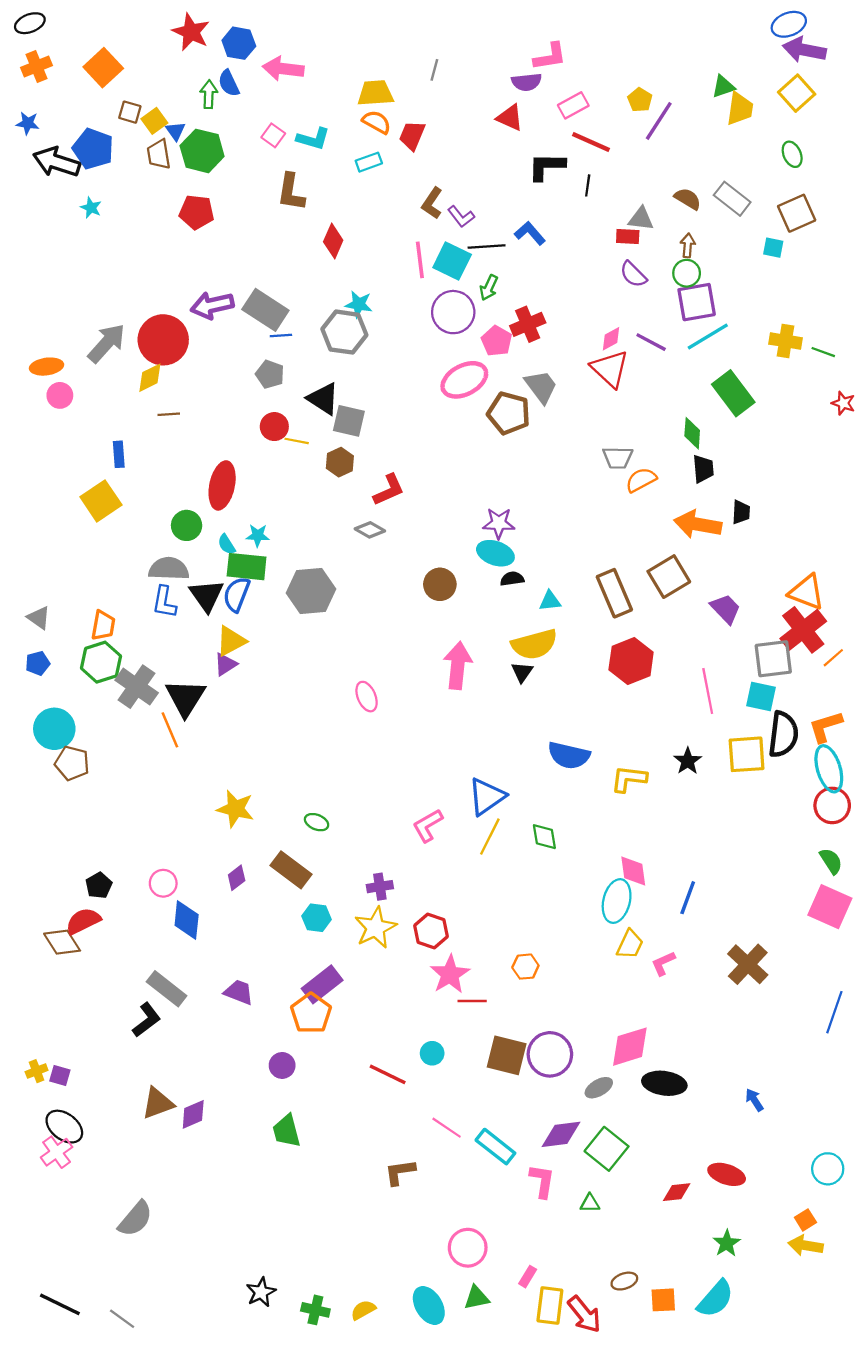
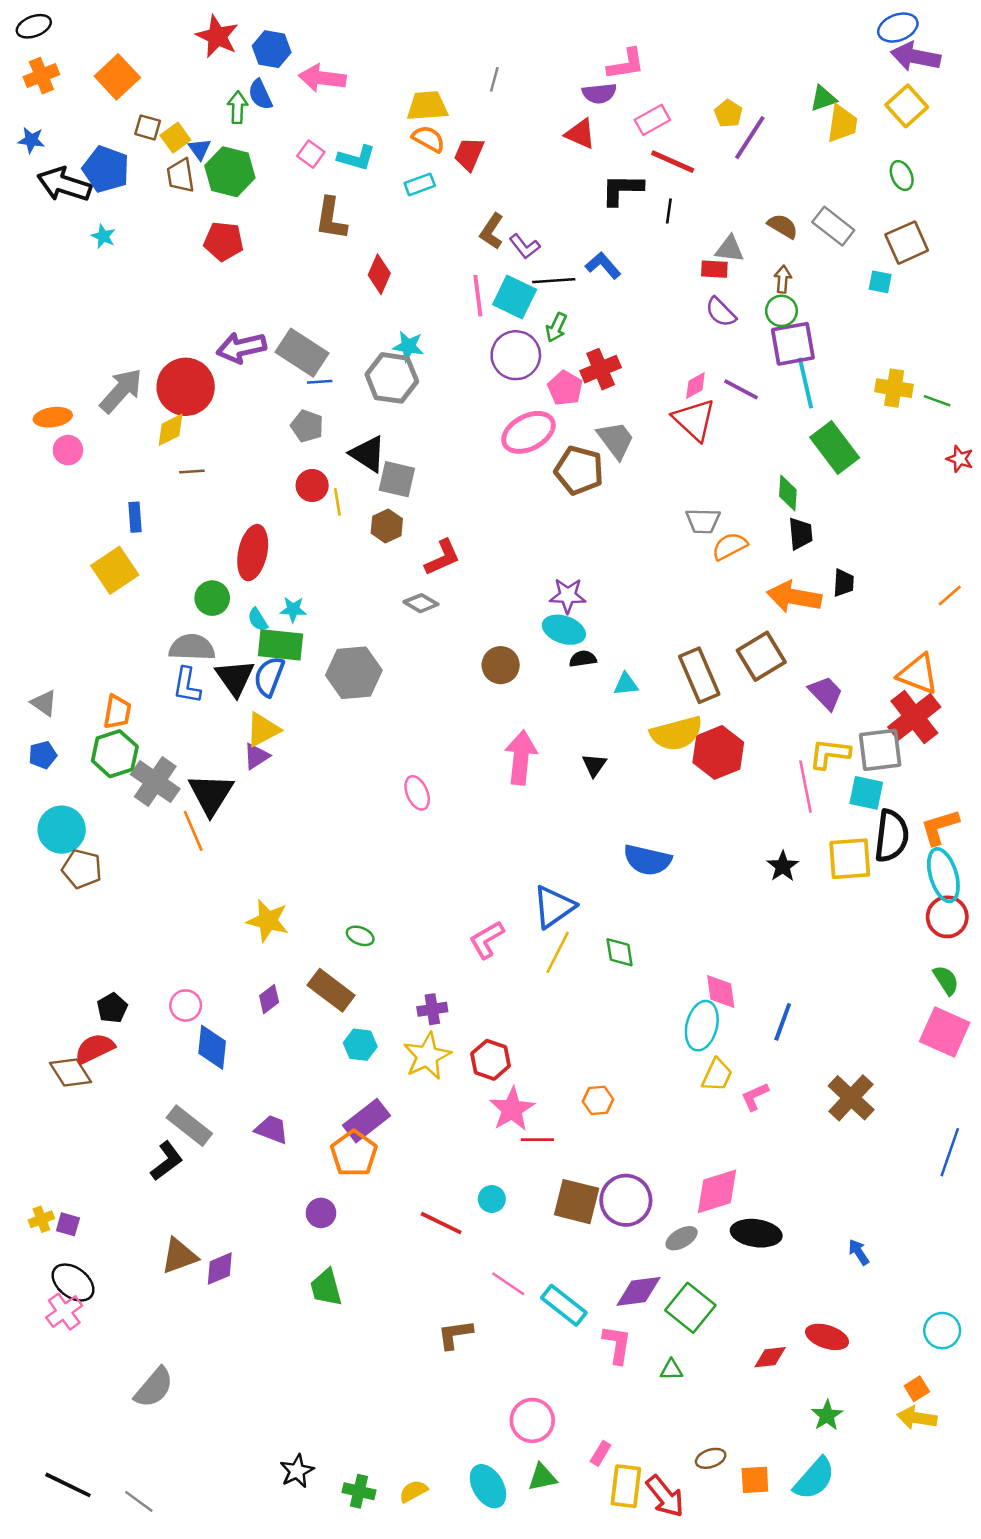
cyan line: (708, 337) -> (806, 383), turned -72
yellow line: (297, 441) -> (337, 502), turned 70
yellow semicircle: (534, 644) -> (676, 733), moved
orange line: (833, 658) -> (950, 596), moved
yellow L-shape: (629, 779) -> (830, 754), moved

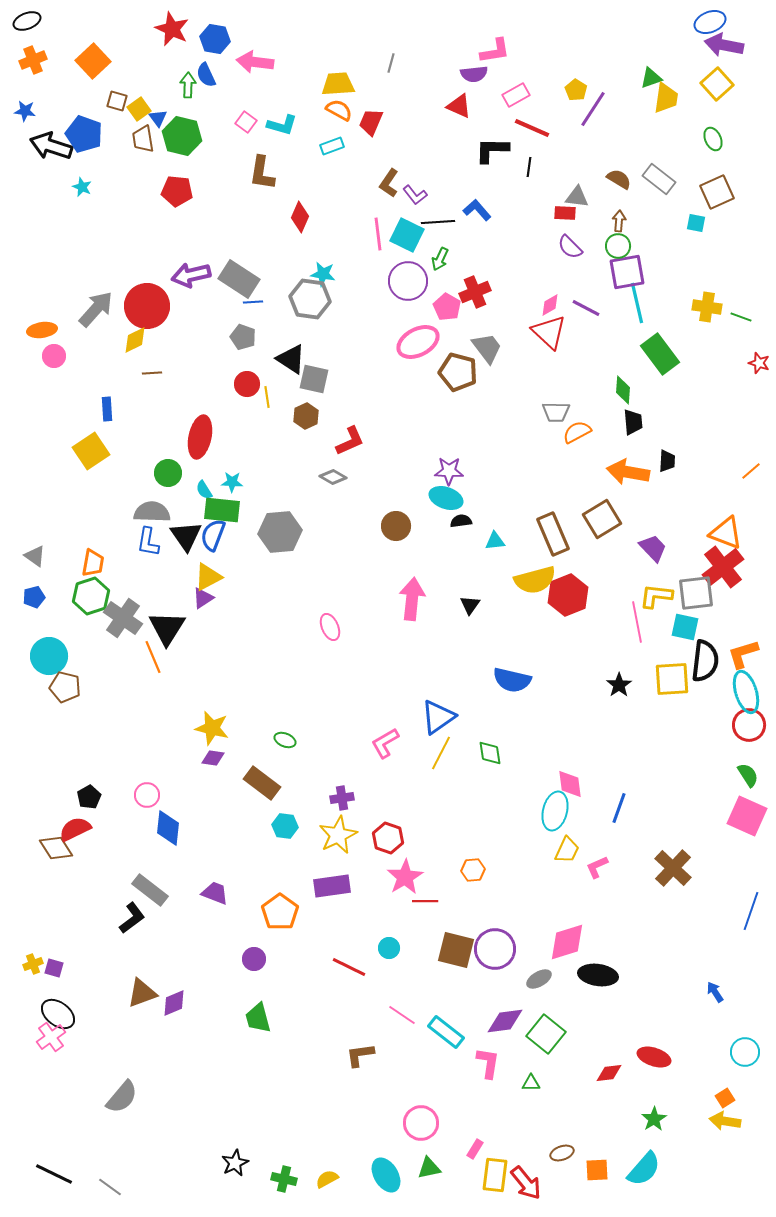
purple diamond: (269, 999) -> (213, 758), moved, turned 45
purple rectangle: (367, 1121) -> (332, 886), moved, turned 30
blue arrow: (859, 1252) -> (715, 992), moved

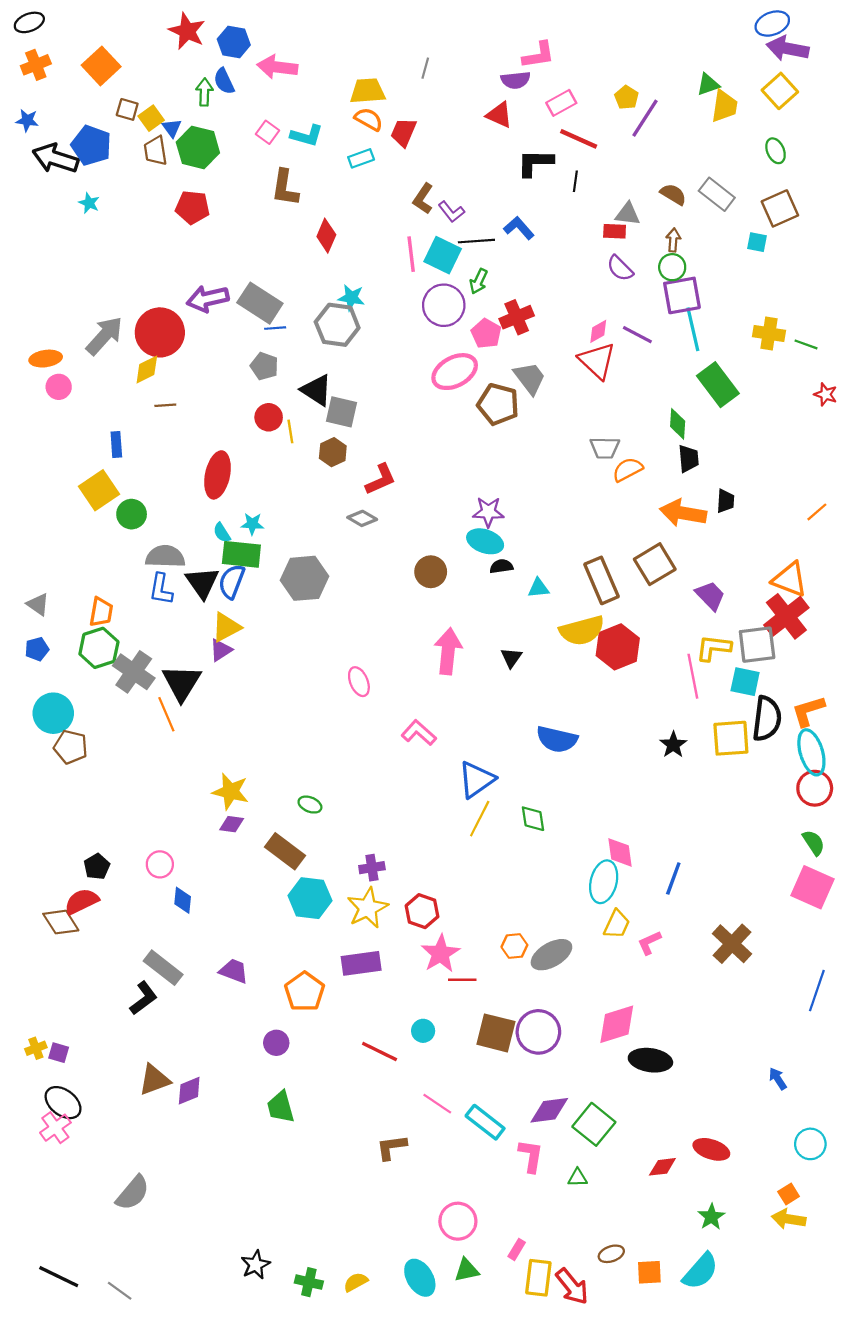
green circle: (168, 473) -> (132, 514), moved
pink L-shape: (385, 743) -> (419, 733), moved, turned 72
cyan hexagon: (285, 826) -> (310, 898), size x1.5
blue diamond: (168, 828) -> (183, 900), size x0.7
gray ellipse: (539, 979) -> (551, 955), moved, size x1.5

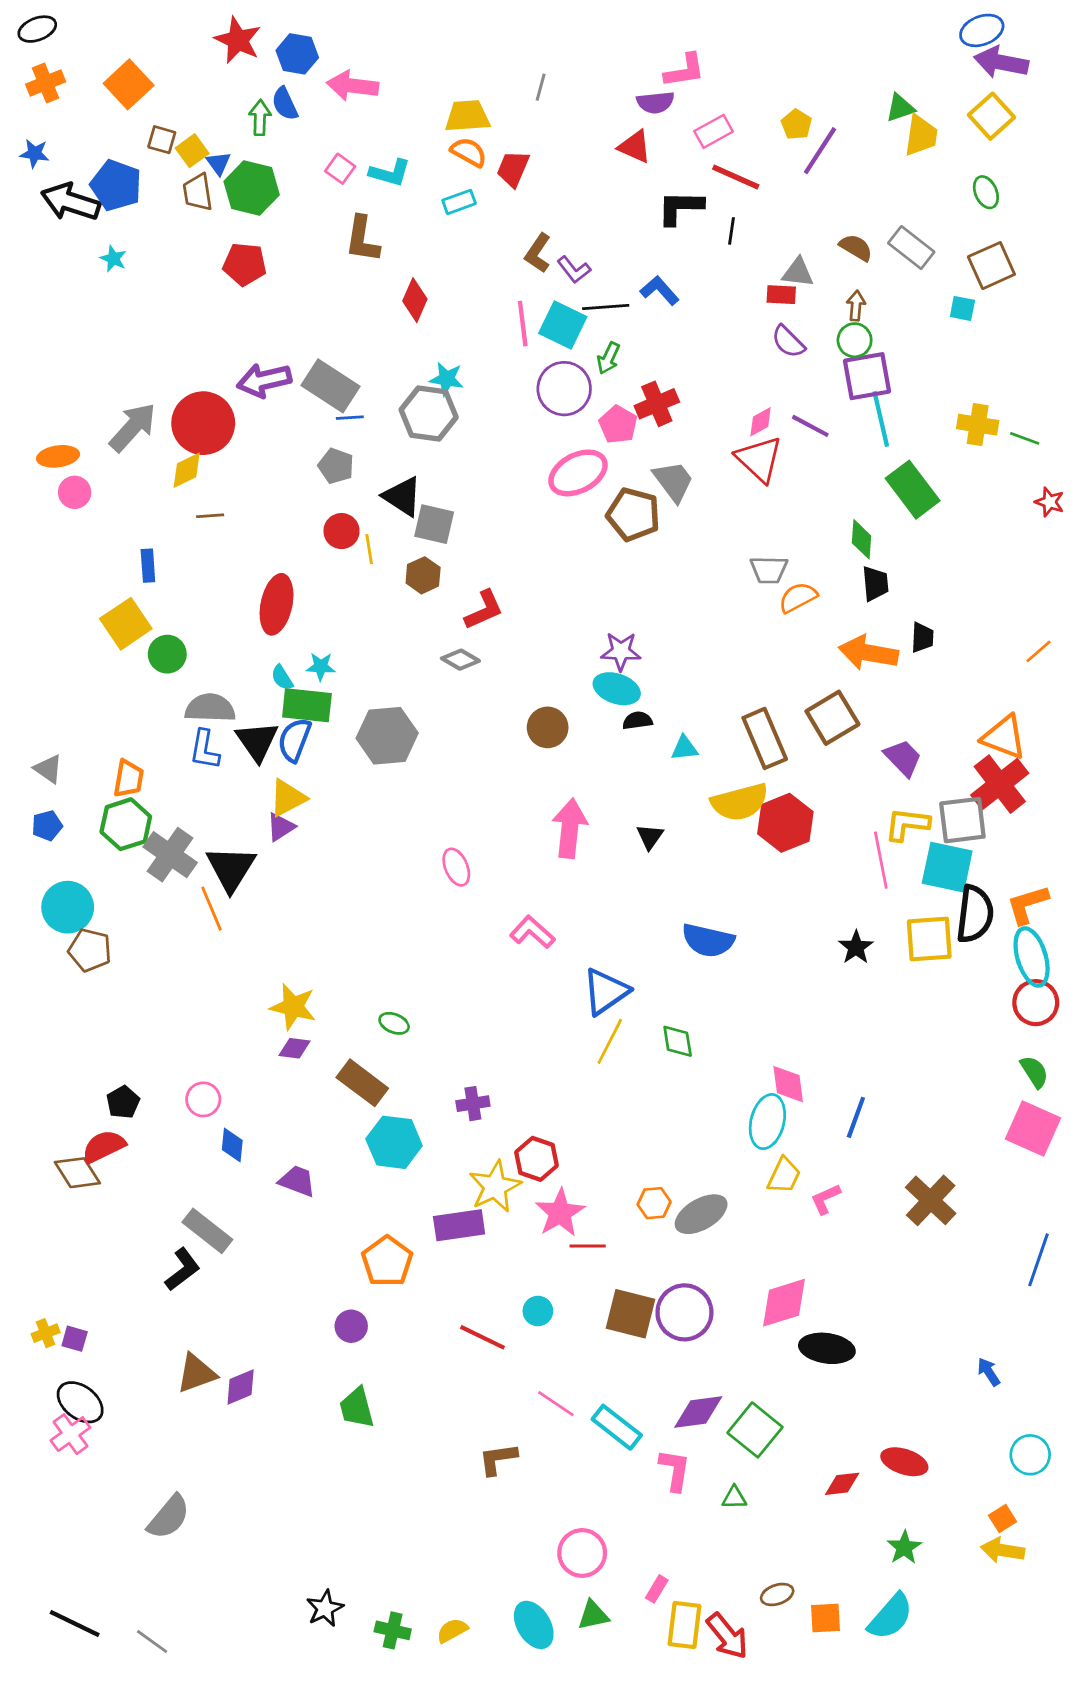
cyan square: (745, 682) -> (947, 867), size x1.4
yellow star: (368, 908) -> (495, 1187), moved
purple trapezoid: (234, 971) -> (297, 1181), moved

